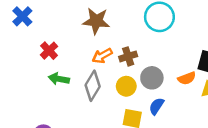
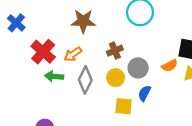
red cross: (49, 51) -> (43, 52), size x1.5
orange arrow: (102, 56) -> (73, 54), moved

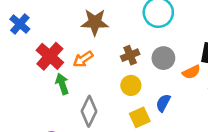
gray circle: (138, 68) -> (163, 58), moved
green arrow: (54, 76) -> (62, 84), turned 66
gray diamond: (85, 80) -> (89, 111), moved
yellow square: (124, 106) -> (140, 117), turned -30

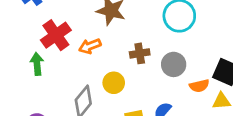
green arrow: (62, 84) -> (37, 64), moved
yellow circle: (131, 85) -> (114, 83), moved

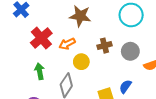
green arrow: (37, 64) -> (40, 71), moved
yellow circle: (114, 83) -> (81, 62), moved

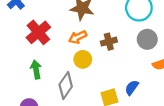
orange arrow: (67, 44) -> (78, 37), moved
gray circle: (130, 51) -> (147, 39), moved

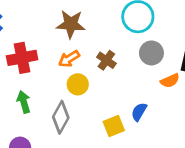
red cross: (38, 32) -> (22, 58), turned 35
brown cross: (109, 42) -> (106, 60), turned -35

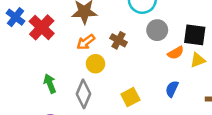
red cross: (22, 58) -> (42, 27), moved, turned -30
blue semicircle: (139, 112) -> (172, 89), moved

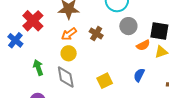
blue cross: (15, 17) -> (15, 40), moved
yellow circle: (95, 64) -> (69, 53), moved
gray diamond: (83, 94) -> (66, 77), turned -35

